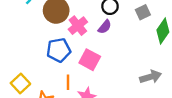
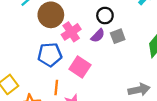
gray square: (143, 12) -> (118, 36), moved

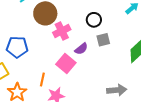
purple semicircle: (98, 36) -> (81, 49), moved
blue pentagon: (50, 55) -> (17, 47), moved

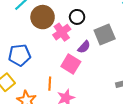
black circle: (94, 20) -> (77, 17), moved
gray square: (103, 40) -> (105, 34), size x1.5

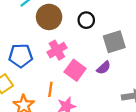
pink cross: (62, 32) -> (57, 50), moved
purple semicircle: (84, 47) -> (104, 68), moved

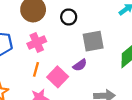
pink square: (75, 70) -> (58, 77), moved
orange line: (50, 89) -> (36, 69), moved

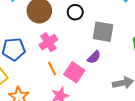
gray square: (93, 41) -> (103, 32), turned 30
orange line: (36, 69) -> (52, 69), turned -32

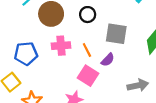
pink cross: (48, 42) -> (61, 46), turned 30
orange line: (52, 69) -> (87, 50), moved

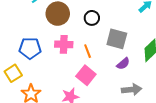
purple semicircle: (108, 60) -> (123, 64), moved

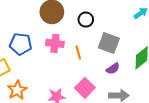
pink square: (86, 75) -> (85, 88), moved

